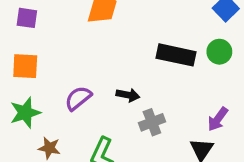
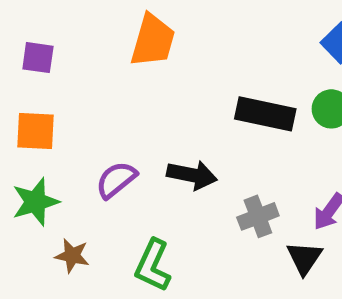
black arrow: (128, 95) -> (192, 175), size x1.4
gray cross: (152, 122) -> (258, 216), moved

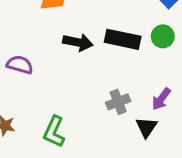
black arrow: (192, 175) -> (78, 42), moved
purple semicircle: (116, 180) -> (20, 65), moved, turned 55

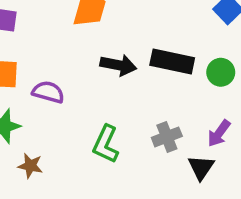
green circle: (163, 36) -> (221, 72), moved
green L-shape: (54, 132) -> (106, 144), moved

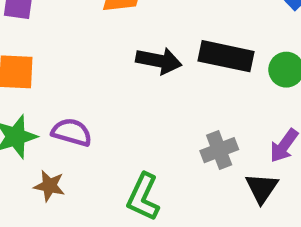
purple semicircle: (48, 92) -> (72, 132), moved
green L-shape: (106, 144) -> (143, 197), moved

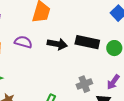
purple semicircle: (72, 132) -> (23, 42), moved

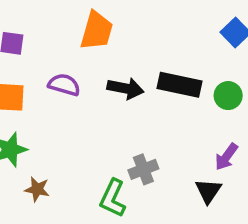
gray cross: (84, 84) -> (143, 169), moved

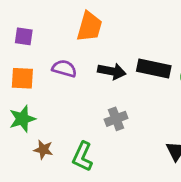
gray cross: (143, 169) -> (116, 119), moved
green L-shape: (113, 198) -> (82, 157), moved

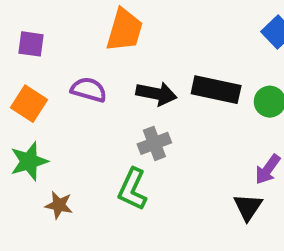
orange square: (22, 78) -> (29, 104), turned 30
gray cross: (116, 119) -> (154, 143), moved
green L-shape: (82, 157) -> (132, 189), moved

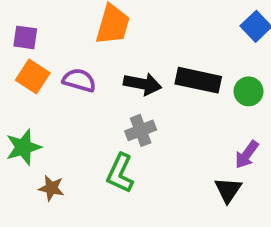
orange square: (29, 104) -> (33, 76), moved

